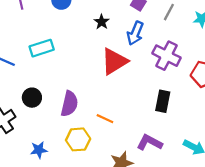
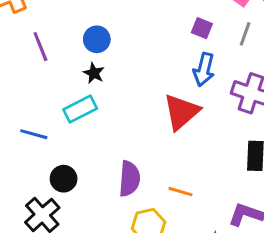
black star: (102, 22) -> (94, 73), moved
black circle: (32, 98) -> (64, 179), moved

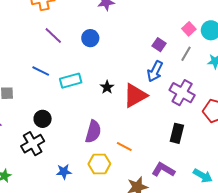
purple line: (40, 47) -> (53, 35), turned -36
black star: (94, 73) -> (107, 87), moved
blue line: (34, 134) -> (41, 71), moved
black circle: (64, 179) -> (43, 119), moved

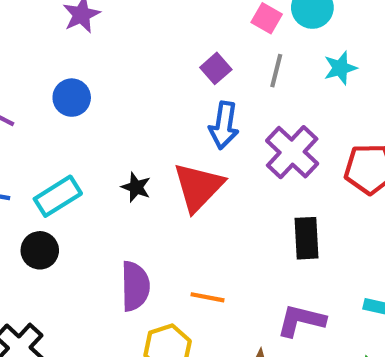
purple square: (159, 45) -> (216, 68), turned 32
purple cross: (182, 93) -> (292, 152), turned 30
black circle: (43, 119) -> (40, 250), moved

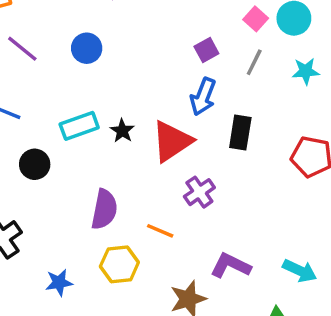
purple cross: (292, 152) -> (199, 192), moved, size x0.7
cyan rectangle: (58, 196) -> (79, 126), moved
black rectangle: (307, 238) -> (240, 132), moved

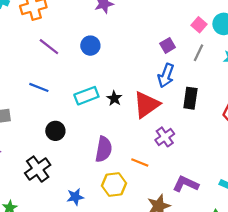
black circle: (35, 164) -> (55, 131), moved

